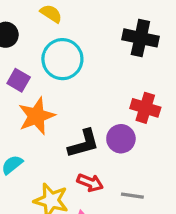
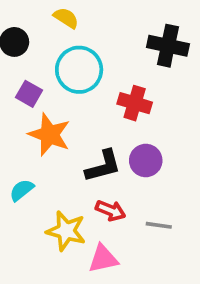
red cross: (145, 108) -> (135, 103), moved
orange star: (36, 116) -> (49, 135), turned -30

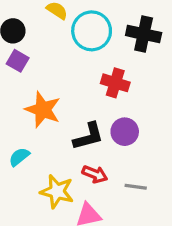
cyan circle: (79, 70) -> (92, 31), moved
purple square: (29, 94) -> (18, 61), moved

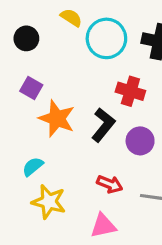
purple square: (18, 61) -> (31, 88), moved
black L-shape: (88, 136) -> (103, 125), moved, turned -36
yellow star: (57, 191) -> (49, 202), moved

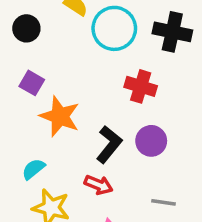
black L-shape: (103, 125) -> (109, 144), moved
red arrow: (110, 184) -> (98, 185), moved

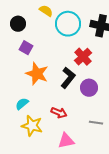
purple square: (32, 83) -> (26, 48), moved
red cross: (141, 86) -> (83, 57), turned 30
black L-shape: (109, 144) -> (68, 78), moved

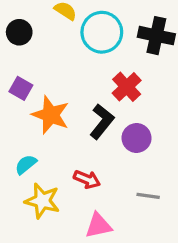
purple square: (26, 48) -> (21, 88), moved

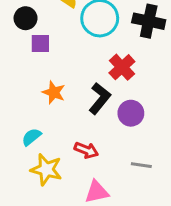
purple square: (21, 88) -> (40, 43), moved, turned -30
orange star: (51, 115) -> (54, 92), size x0.7

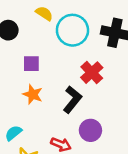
purple square: (40, 43) -> (31, 64), moved
purple circle: (131, 113) -> (90, 130), moved

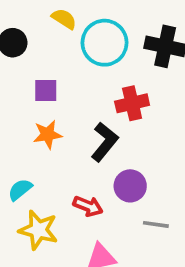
red cross: (92, 73) -> (132, 103), turned 30
orange star: (33, 94) -> (48, 134), turned -30

